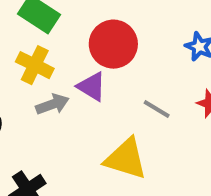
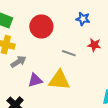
purple triangle: (92, 87) -> (35, 80), moved, turned -35

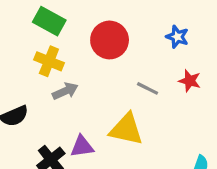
purple triangle: (35, 80) -> (82, 147), moved

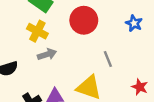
red star: (190, 81) -> (140, 87), moved
gray line: (147, 88) -> (108, 59), turned 35

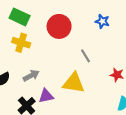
gray arrow: (47, 54) -> (31, 76), moved

